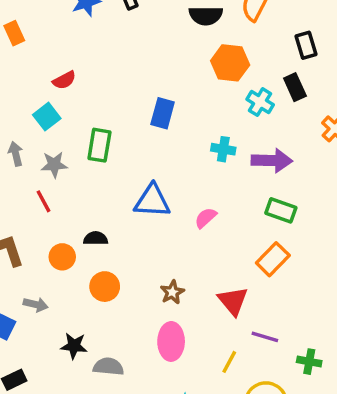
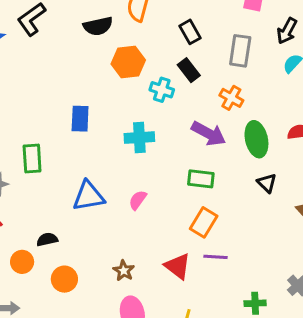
cyan cross: (223, 149) -> (139, 138), size x1.4
purple arrow: (272, 161) -> (209, 134), moved, turned 40
purple line: (265, 337) -> (215, 257), moved

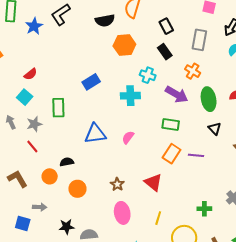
cyan cross: (162, 90) -> (148, 75), moved
blue rectangle: (80, 119) -> (91, 82), turned 54
purple line: (215, 257) -> (196, 155), moved

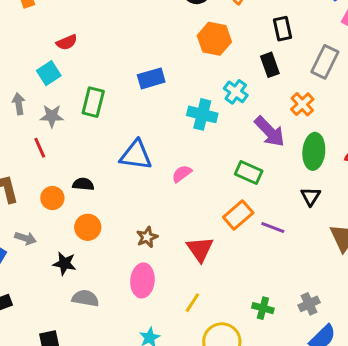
black star: (67, 227) -> (64, 263), moved

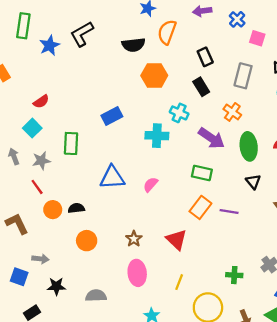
orange circle: (52, 198) -> (53, 210), moved
black star: (64, 263) -> (56, 286), moved

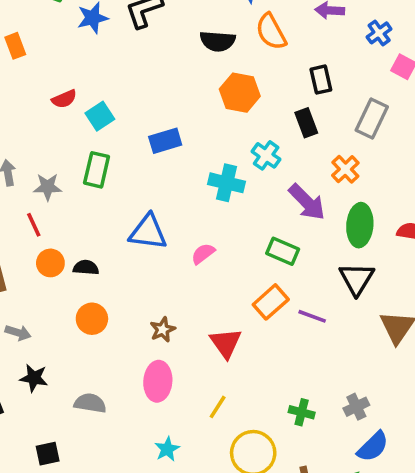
orange semicircle: (167, 32) -> (271, 32), turned -60
cyan square: (32, 128) -> (100, 116), moved
black triangle: (253, 182) -> (357, 279), size x1.5

